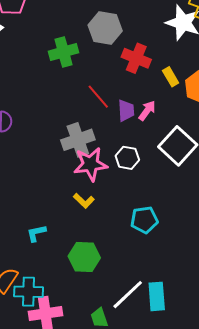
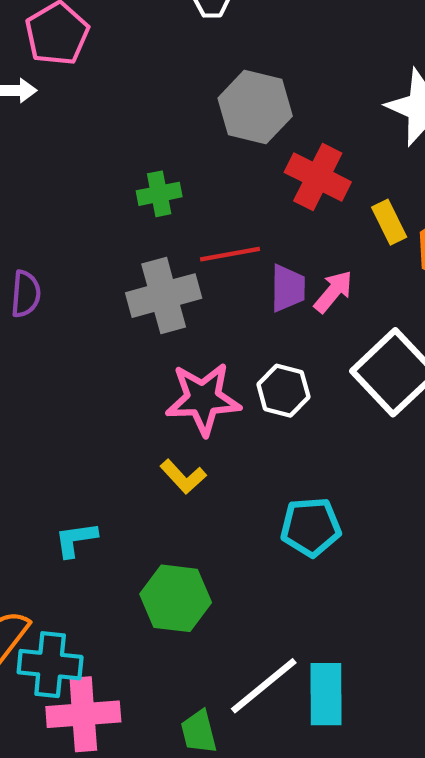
green cross: (64, 52) -> (159, 194), moved, size x0.7
red line: (98, 97) -> (230, 254), turned -64
gray cross: (78, 140) -> (164, 296), moved

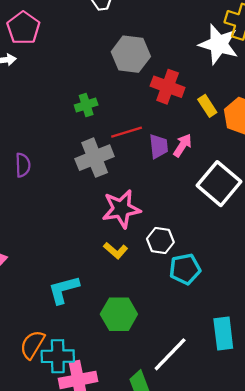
white hexagon: (283, 391) -> (160, 240), moved
cyan L-shape: (76, 540) -> (64, 290), size x1.4
cyan rectangle: (326, 694) -> (223, 333), moved

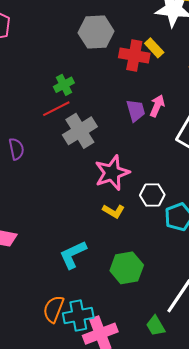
yellow rectangle: (207, 106) -> (154, 48), moved
red line: (127, 132) -> (56, 109), moved

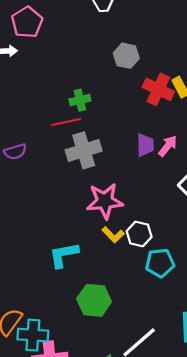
gray hexagon: (96, 32) -> (126, 56), size x0.7
purple semicircle: (16, 149) -> (15, 152), turned 70
yellow L-shape: (114, 211) -> (113, 235), moved
cyan L-shape: (73, 255) -> (64, 255), moved

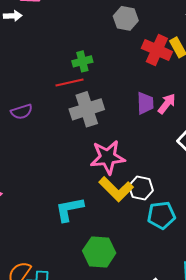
yellow L-shape: (113, 235) -> (116, 189), size x1.6

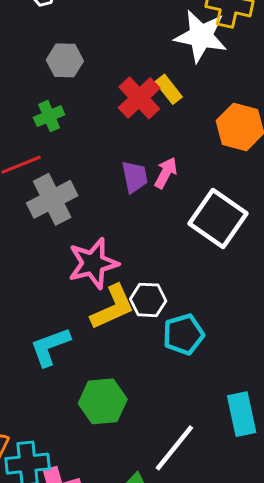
gray hexagon: (126, 18) -> (65, 60), moved
red cross: (157, 50) -> (139, 98), turned 32
green cross: (82, 61) -> (49, 116), moved
yellow L-shape: (116, 189) -> (113, 307), turned -60

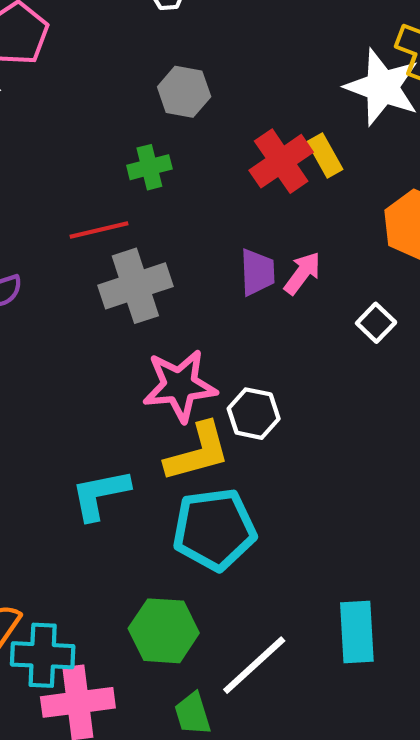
white square: (218, 219) -> (376, 323), moved, size x0.5
white hexagon: (148, 300) -> (254, 414), moved
cyan pentagon: (184, 334) -> (214, 529), moved, size x1.4
green hexagon: (103, 401) -> (164, 631), moved

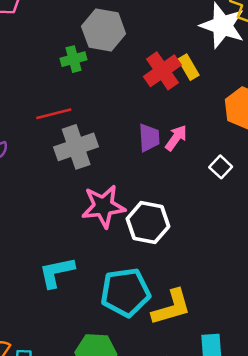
gray hexagon: (184, 92) -> (104, 30), size x1.4
green cross: (149, 167) -> (73, 59), moved
white hexagon: (254, 414) -> (148, 223), size x1.4
yellow L-shape: (198, 452) -> (171, 307), moved

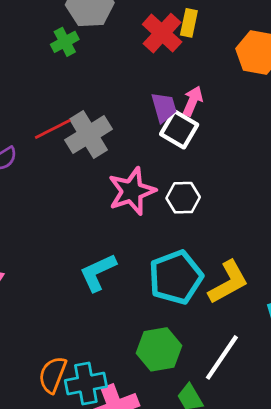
yellow rectangle: (189, 67) -> (189, 23), turned 55
red line: (54, 114) -> (53, 129), moved
white square: (221, 167) -> (179, 129), moved, size x1.5
white hexagon: (148, 223) -> (183, 198), size x0.7

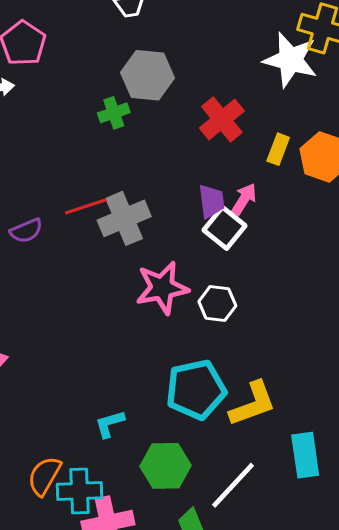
yellow rectangle: (189, 23) -> (278, 149), moved
cyan L-shape: (98, 272) -> (110, 424), moved, size x0.7

